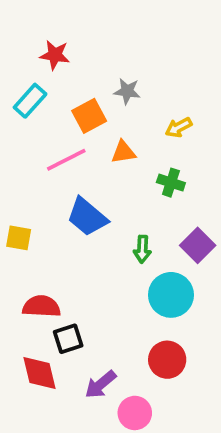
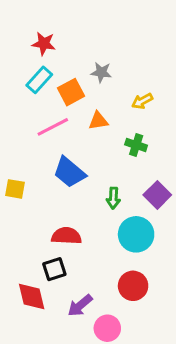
cyan rectangle: (30, 101) -> (39, 80), moved
red semicircle: (41, 306) -> (66, 236), moved

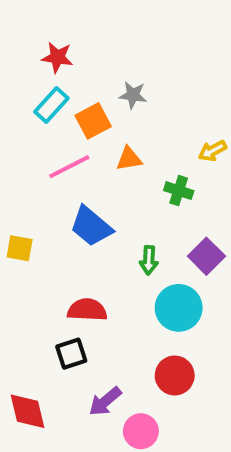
yellow arrow: (142, 101) -> (212, 151), moved
red diamond: (32, 296) -> (28, 411), moved

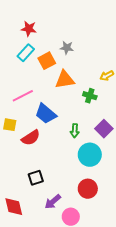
orange triangle: (129, 159) -> (65, 80), size x1.5
pink line: (69, 167) -> (23, 96), moved
red semicircle: (87, 310) -> (31, 138), moved, turned 144

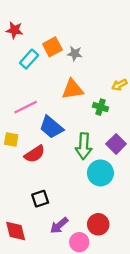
red star: (29, 29) -> (15, 30), moved
orange square: (47, 61) -> (52, 47), moved
green arrow: (75, 131) -> (84, 146), size x1.6
red circle: (88, 189) -> (98, 224), moved

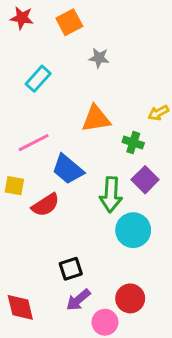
red star: (15, 30) -> (22, 18), moved
orange square: (52, 47) -> (69, 22), moved
gray star: (75, 54) -> (99, 58), moved
purple square: (116, 144) -> (145, 180), moved
black square: (40, 199) -> (71, 269), moved

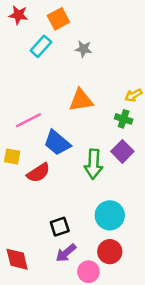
cyan rectangle: (38, 79) -> (41, 46), moved
green cross: (133, 143) -> (124, 119), moved
cyan circle: (133, 230) -> (110, 215), moved

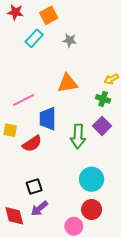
blue trapezoid: (57, 143) -> (48, 119), turned 50
black square: (60, 227) -> (34, 187), moved
purple arrow: (66, 253) -> (39, 208), moved

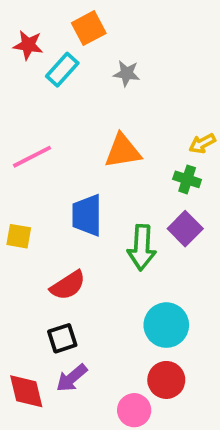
red star: (15, 12) -> (28, 45), moved
pink line: (24, 100) -> (32, 157), moved
red semicircle: (32, 144) -> (68, 285), moved

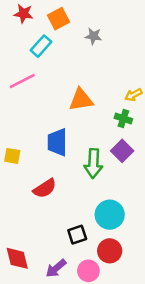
red star: (28, 45) -> (24, 14), moved
gray star: (127, 73) -> (93, 36), moved
pink line: (32, 157) -> (22, 81), moved
black square: (62, 338) -> (77, 235), moved
purple arrow: (72, 378) -> (56, 268), moved

